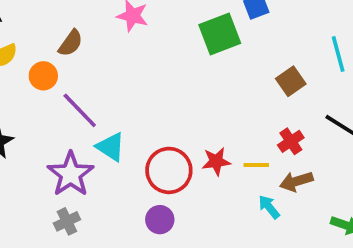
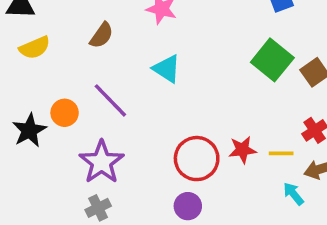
green square: (220, 34) -> (272, 60), moved, turned -30
orange circle: (43, 76) -> (65, 113), moved
cyan triangle: (111, 147) -> (167, 69), moved

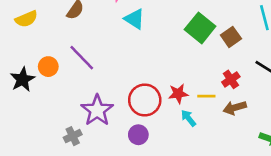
cyan triangle: (167, 69) -> (134, 19), moved
purple star: (102, 162) -> (97, 110), moved
cyan arrow: (293, 194) -> (188, 118), moved

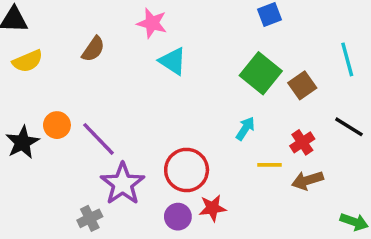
purple line: (82, 58) -> (98, 139), moved
red star: (178, 94) -> (212, 208), moved
cyan arrow: (188, 118) -> (245, 129), moved, turned 72

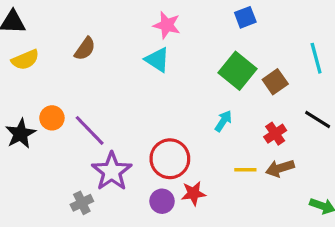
pink star: (152, 23) -> (167, 25), moved
yellow line: (269, 165) -> (245, 170), moved

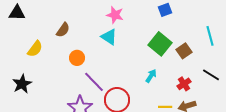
yellow semicircle: (25, 60) -> (35, 49), moved, turned -30
orange circle: (52, 118) -> (77, 58), moved
purple line: (90, 130) -> (94, 82), moved

